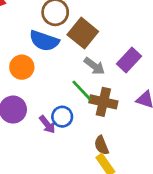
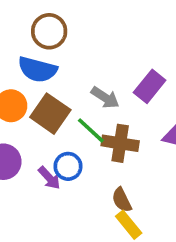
brown square: (83, 33) -> (50, 114), moved

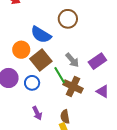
brown circle: (49, 31) -> (68, 19), moved
blue circle: (68, 166) -> (32, 83), moved
purple arrow: (49, 178) -> (37, 113), moved

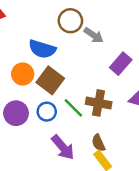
gray arrow: (72, 60) -> (94, 35), moved
green line: (60, 75) -> (73, 108), moved
purple arrow: (37, 113) -> (63, 147), size x1.5

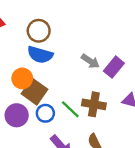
brown circle: (70, 21) -> (39, 31), moved
gray arrow: (94, 35) -> (90, 61), moved
brown square: (50, 80) -> (35, 92), moved

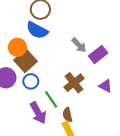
brown cross: (94, 104) -> (74, 83), turned 30
green line: (70, 109) -> (51, 99), moved

